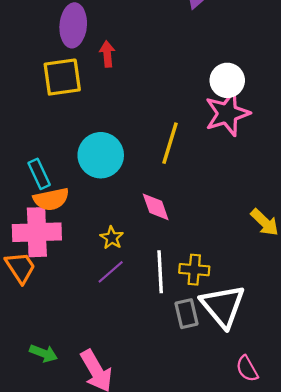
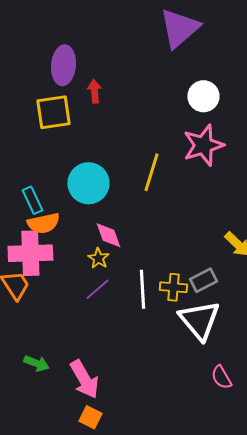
white circle: (227, 80) -> (203, 96), moved
pink diamond: (156, 207) -> (108, 235), moved
gray rectangle: (187, 314) -> (203, 280), moved, turned 76

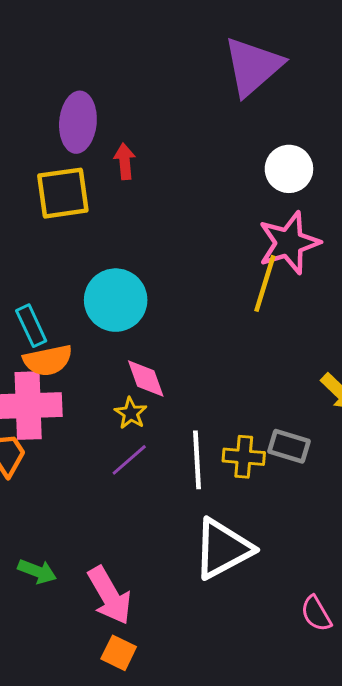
yellow line: (151, 172) -> (265, 283), moved
gray rectangle: (203, 280) -> (289, 446), turned 44
white triangle: (199, 320) -> (223, 549), moved, turned 42
pink semicircle: (221, 377) -> (316, 614), moved

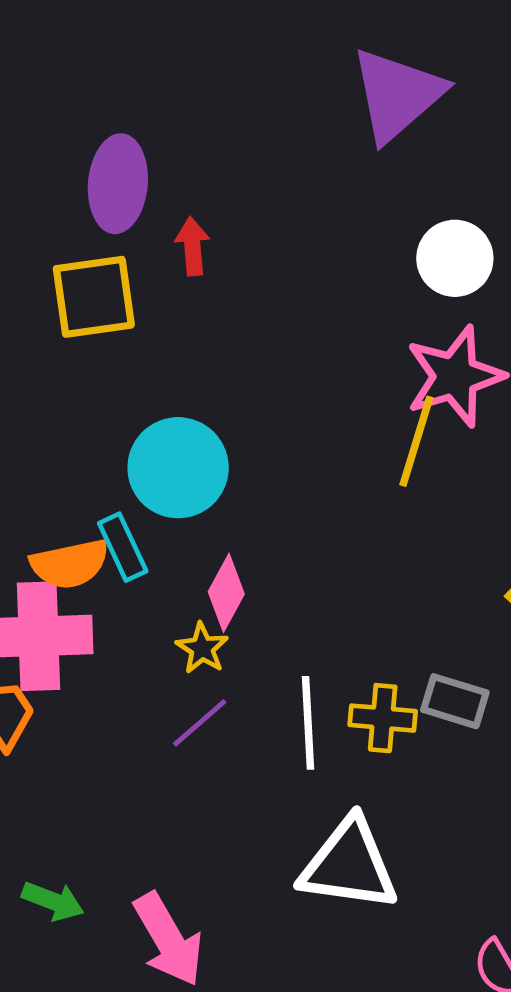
cyan rectangle: (31, 326) -> (123, 547), moved
pink diamond: (146, 378) -> (226, 593), turned 48
white triangle: (223, 549) -> (349, 865), turned 36

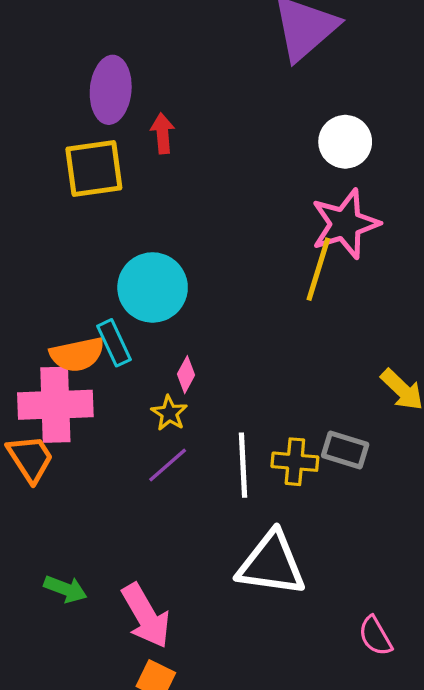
pink diamond: (226, 593) -> (186, 375), size x0.7

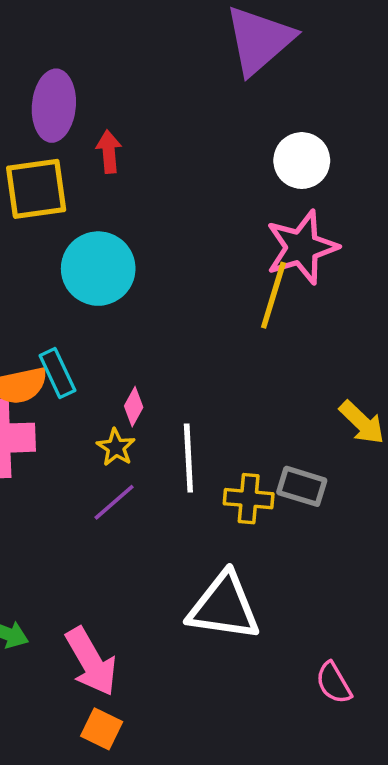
cyan circle: (153, 287) -> (98, 269), moved
white line: (243, 465) -> (188, 458), moved

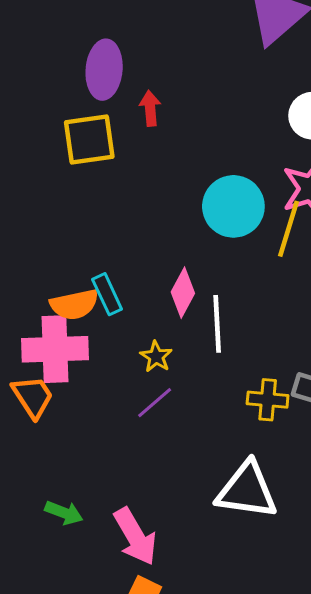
cyan circle: (98, 269) -> (233, 206), moved
pink diamond: (134, 407) -> (183, 293), moved, size x1.5
white line: (188, 458) -> (217, 324), moved

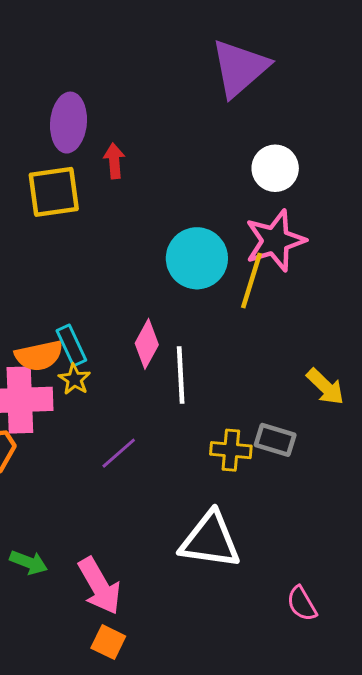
yellow star: (156, 357) -> (74, 379), moved

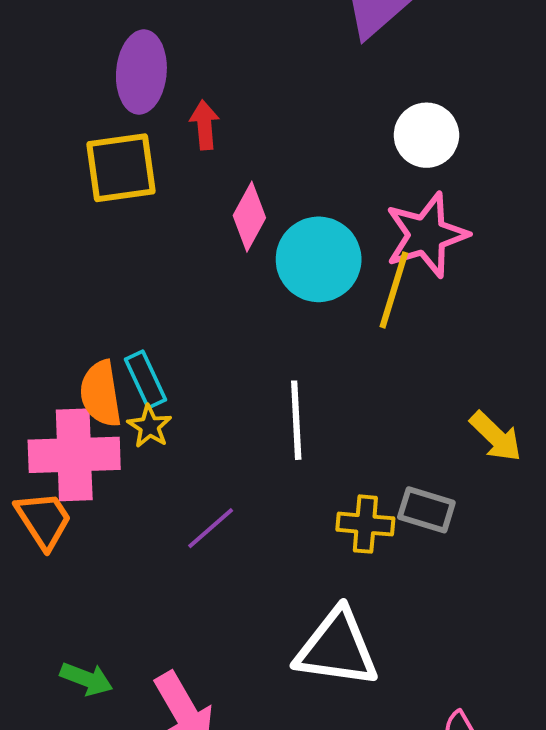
pink diamond: (147, 344) -> (249, 217), moved
orange semicircle: (39, 356) -> (101, 394), turned 93

